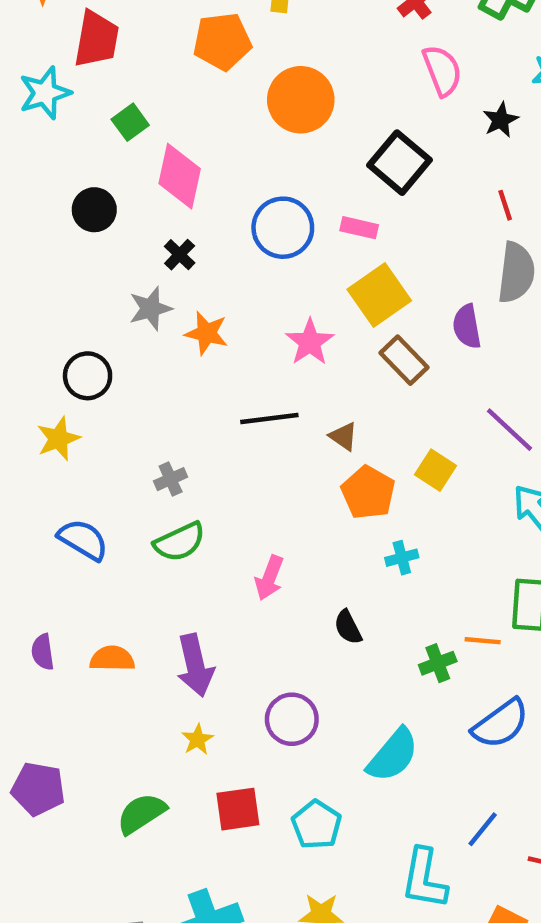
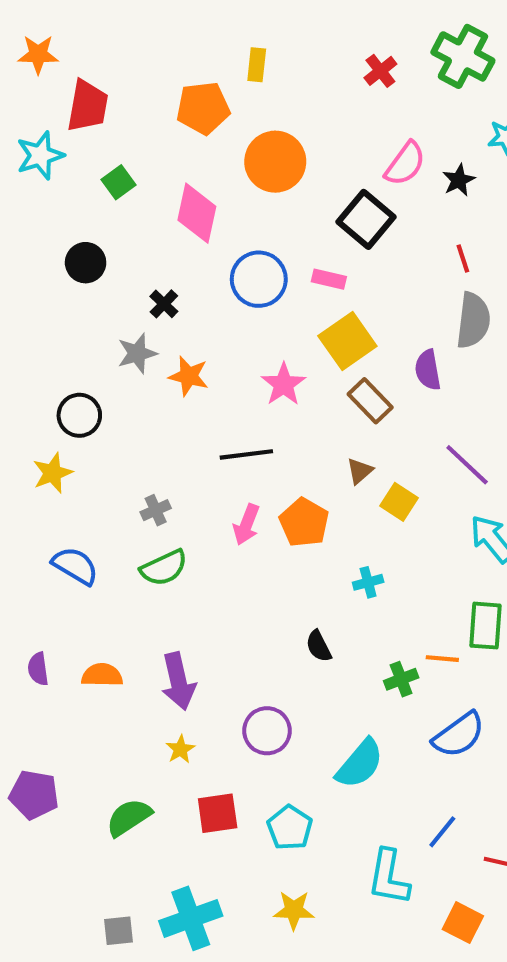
pink semicircle: (442, 71) -> (405, 164), moved, turned 57
pink diamond: (180, 176) -> (197, 213), moved
brown triangle: (343, 436) -> (360, 471), moved, turned 44
orange pentagon: (368, 493) -> (304, 522), moved
pink arrow: (269, 578) -> (246, 525), moved

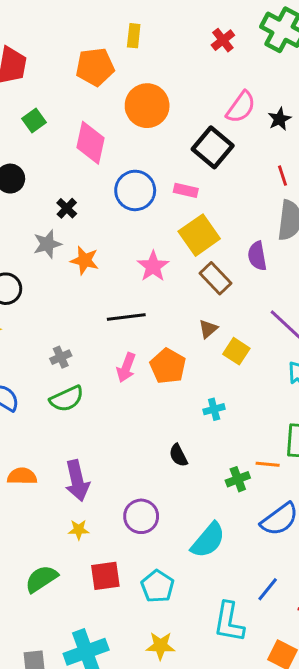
yellow star: (180, 749) -> (79, 530), turned 30

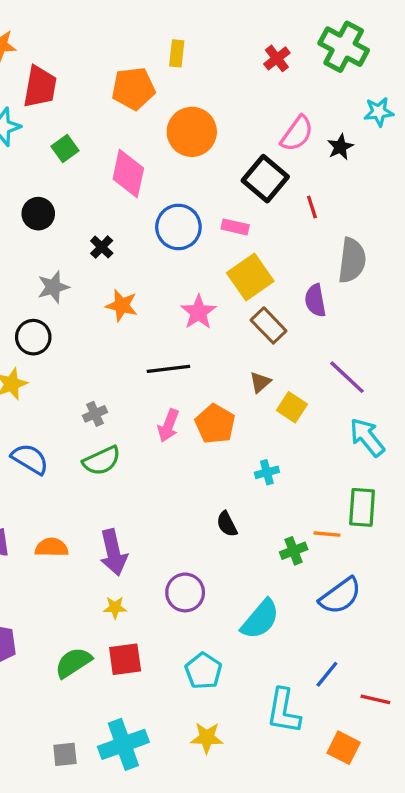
red line: (282, 176) -> (312, 207), moved
gray star: (47, 244) -> (53, 287), moved
red square: (105, 576) -> (125, 659), moved

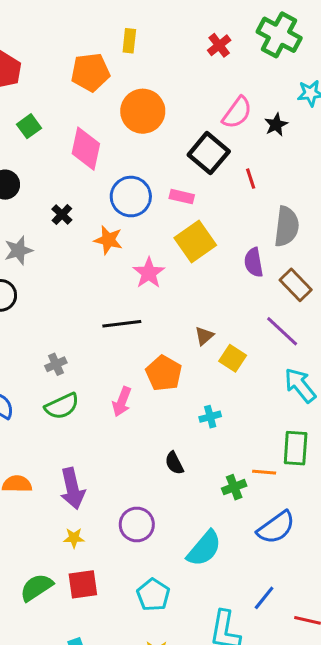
orange star: (122, 305) -> (108, 240), moved
brown rectangle: (269, 325) -> (296, 285), moved
pink arrow: (168, 426) -> (122, 402), moved

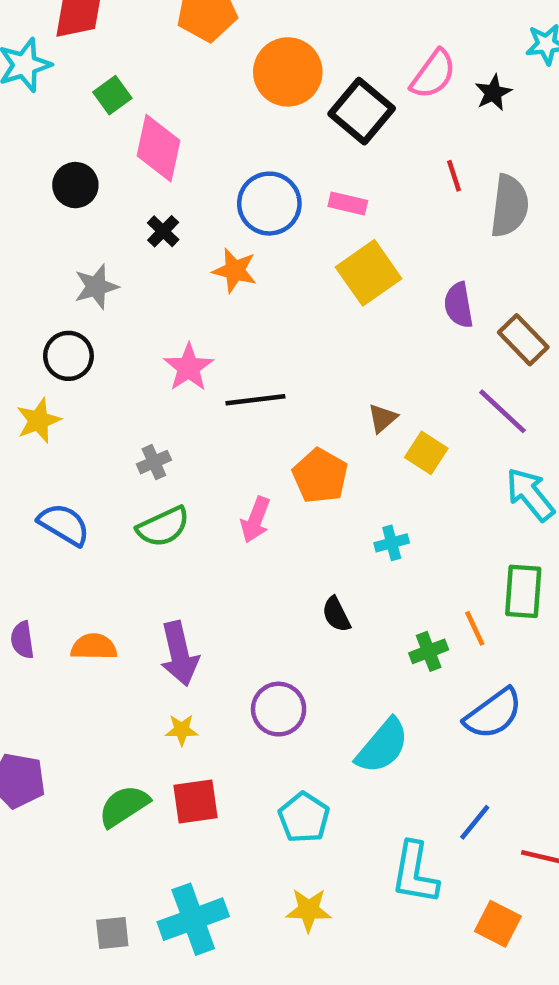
pink diamond: (86, 149) -> (159, 148), moved
black square: (209, 153) -> (362, 111), moved
gray semicircle: (287, 226) -> (509, 206), moved
pink star: (149, 273) -> (189, 367), moved
orange line: (264, 472) -> (475, 628), turned 60

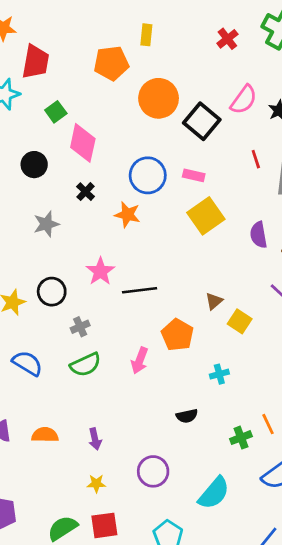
black circle: (68, 356) -> (52, 292), moved
black semicircle: (336, 614) -> (187, 416), turned -75
purple arrow: (179, 654) -> (95, 439), size x0.6

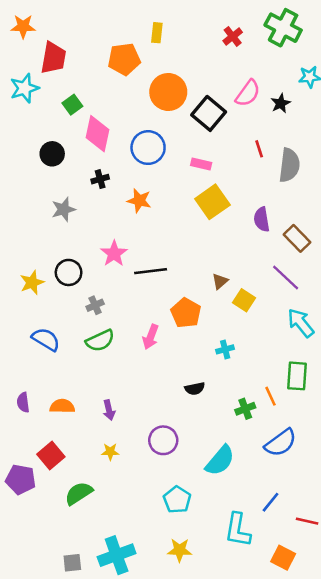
blue circle: (148, 175) -> (148, 148), moved
black cross: (86, 192) -> (100, 179), turned 30
red square: (104, 525) -> (51, 455), moved, turned -32

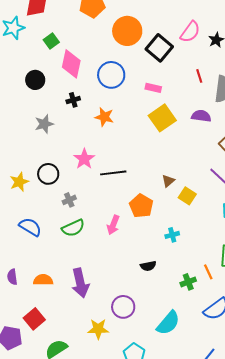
purple semicircle: (262, 219) -> (201, 116), moved, turned 108
purple arrow: (109, 410) -> (80, 283), size x1.8
yellow star: (110, 452) -> (98, 329), moved, size x1.5

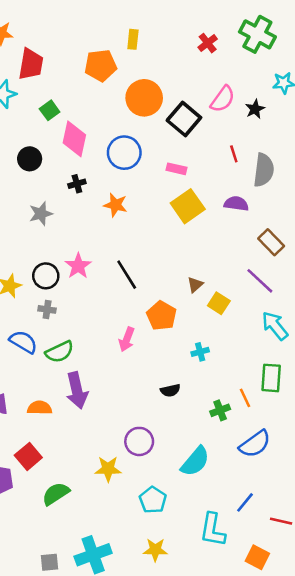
pink star: (84, 159) -> (78, 266), moved
black line: (113, 173) -> (127, 275), turned 65
gray cross: (69, 200) -> (47, 309), moved, turned 32
green semicircle: (73, 228) -> (59, 352), moved
purple arrow: (80, 283) -> (77, 390), moved

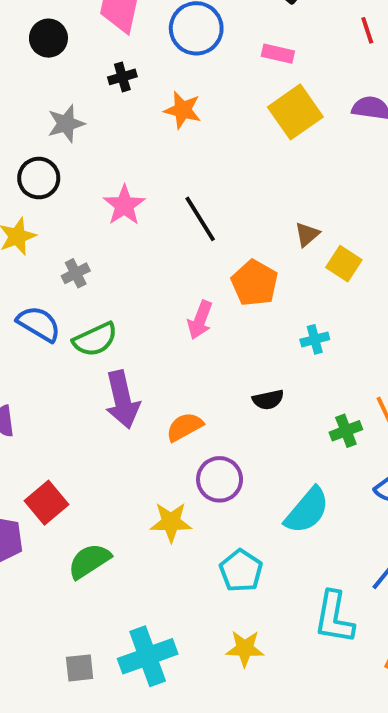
black circle: (46, 276) -> (39, 178), moved
gray cross: (47, 309) -> (76, 273), turned -35
orange semicircle: (40, 408) -> (185, 427), moved, turned -30

